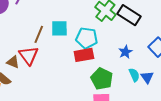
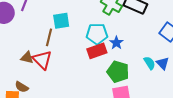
cyan square: (59, 28) -> (61, 21), moved
blue star: (125, 52) -> (116, 43), moved
brown triangle: (13, 62) -> (27, 58), moved

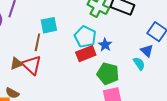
cyan pentagon: (97, 34) -> (85, 37), turned 30
brown triangle: (27, 58) -> (16, 64), turned -32
blue triangle: (163, 63) -> (147, 51), moved

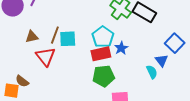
cyan square: (49, 25) -> (68, 39), moved
brown triangle: (16, 64) -> (32, 37), moved
green pentagon: (108, 74) -> (104, 76), moved, turned -30

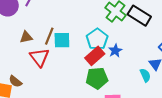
red rectangle: (101, 54) -> (95, 56), turned -30

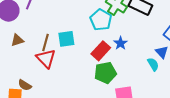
brown line: (49, 36) -> (45, 42), moved
brown triangle: (26, 37) -> (17, 40), moved
cyan pentagon: (97, 39) -> (101, 20), moved

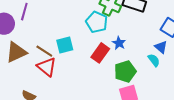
brown triangle: (17, 40) -> (16, 52), size x1.6
brown line: (45, 42) -> (44, 51), turned -66
green pentagon: (105, 73) -> (125, 71), moved

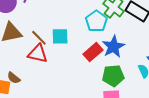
blue star: (119, 43) -> (113, 47), size x1.6
red triangle: (47, 67) -> (38, 54), turned -40

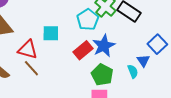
brown line: (39, 38) -> (31, 68), moved
green pentagon: (113, 76) -> (102, 75), turned 30

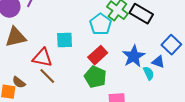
blue star: (104, 46) -> (134, 56), moved
blue triangle: (143, 61) -> (158, 62), turned -32
green pentagon: (102, 75) -> (95, 77), moved

